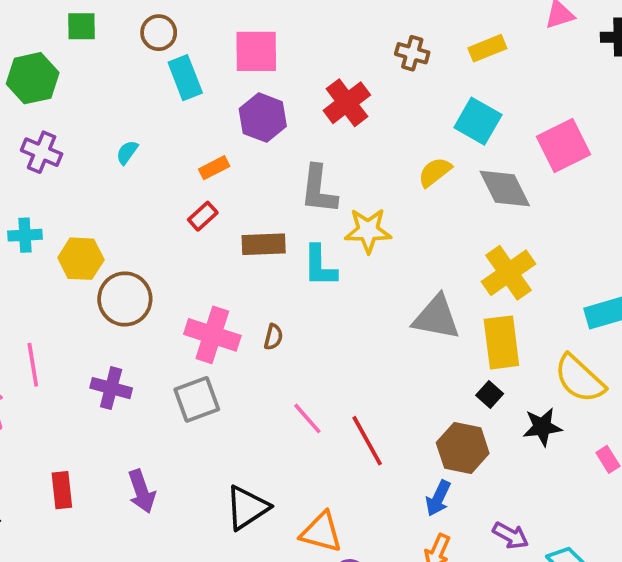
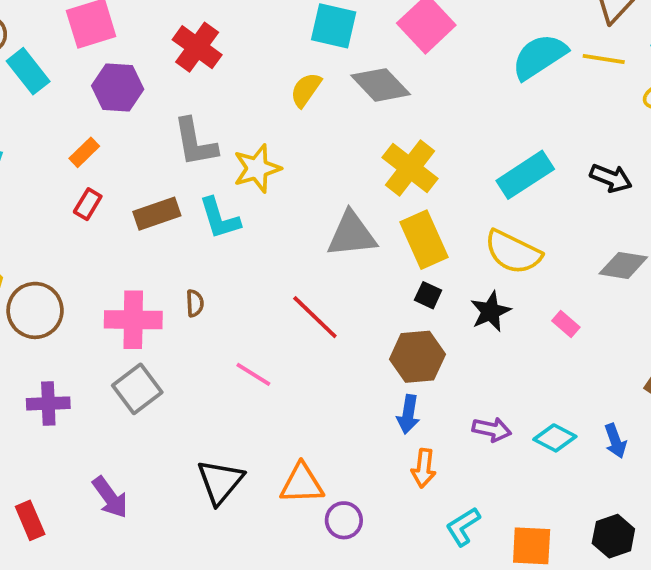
red line: (367, 441) -> (315, 317), moved

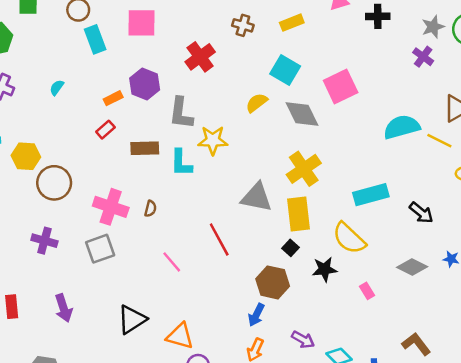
purple hexagon: (118, 88) -> (145, 84), moved

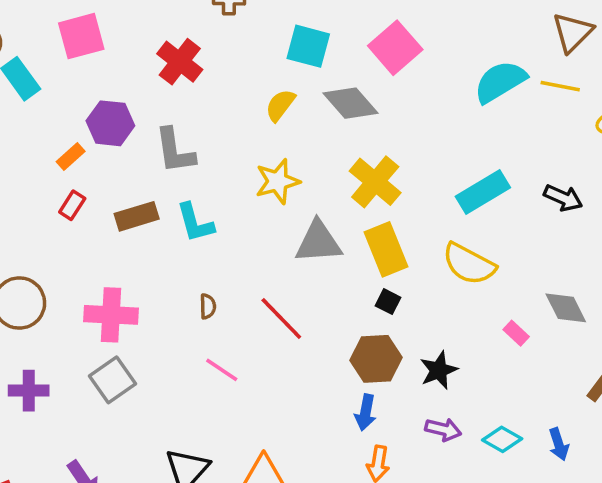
yellow star: (213, 140) -> (278, 181), moved
brown semicircle: (150, 209) -> (208, 306), moved
gray diamond: (412, 267) -> (566, 308), moved, turned 52
black star: (325, 269) -> (439, 370), moved

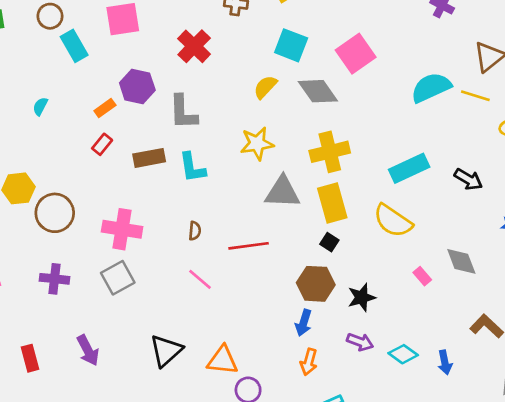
yellow cross: (375, 182) -> (330, 152), turned 30
red line: (281, 318) -> (249, 246), turned -60

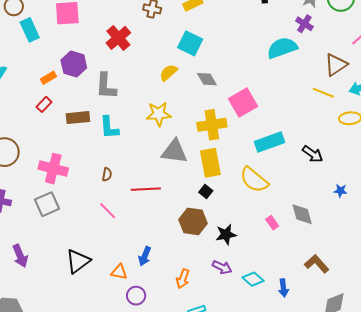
pink square: (356, 54) -> (243, 102), moved
cyan semicircle: (431, 88) -> (282, 48), moved
gray diamond: (318, 91) -> (207, 79), size x0.7
blue arrow: (304, 323) -> (145, 256), moved
orange triangle: (223, 360) -> (119, 272), size x0.7

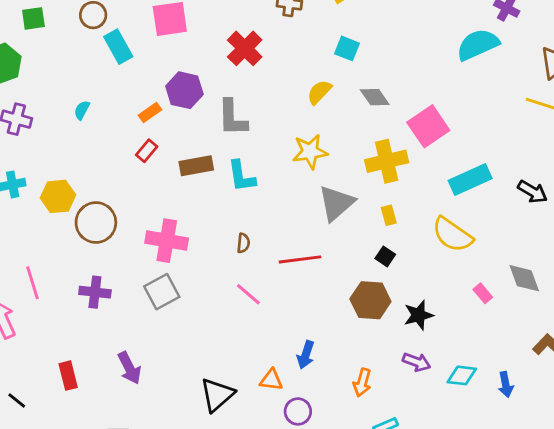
cyan square: (190, 43) -> (347, 48), size x0.7
gray triangle: (174, 151) -> (336, 203), turned -44
yellow rectangle: (210, 163) -> (389, 215), size x0.5
black triangle: (78, 261) -> (217, 395), moved
cyan diamond: (253, 279) -> (462, 375), turned -30

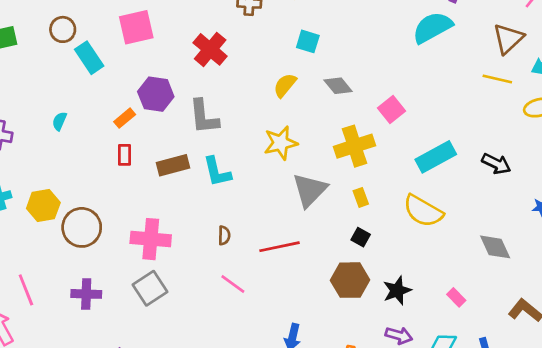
pink square: (428, 126) -> (392, 109), size x0.7
red rectangle: (147, 151) -> (124, 155), turned -35
pink rectangle: (483, 293) -> (456, 297), moved

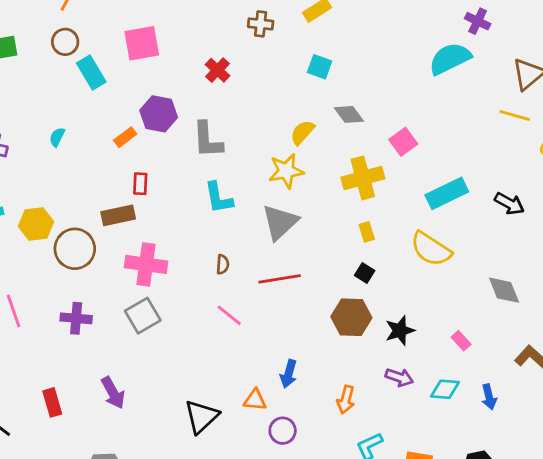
red cross: (210, 49) -> (217, 70), size x0.7
yellow semicircle: (285, 85) -> (302, 132), moved
red rectangle: (124, 155) -> (140, 184), moved
brown rectangle: (173, 165) -> (118, 215), moved
gray triangle: (310, 190) -> (280, 222), moved

